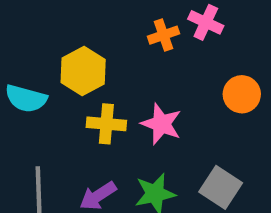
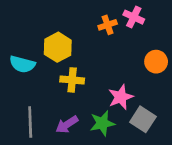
pink star: (161, 124) -> (121, 97), moved, turned 30

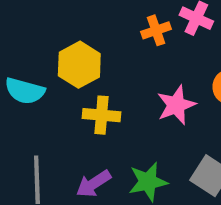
pink star: (121, 97) -> (176, 105), moved

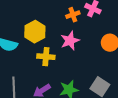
pink star: (176, 105) -> (70, 41), moved

